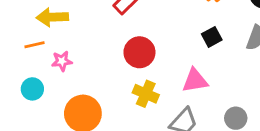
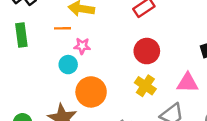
cyan circle: (32, 89) -> (68, 65), moved

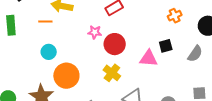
pink star: (82, 46) -> (95, 32), moved
pink triangle: (188, 83) -> (148, 58), moved

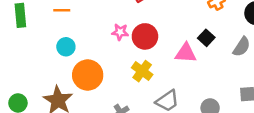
pink star: (95, 32) -> (120, 32), moved
black square: (166, 46) -> (206, 38), turned -32

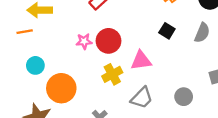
pink triangle: (186, 53) -> (141, 61), moved
yellow cross: (142, 71) -> (112, 74), turned 36

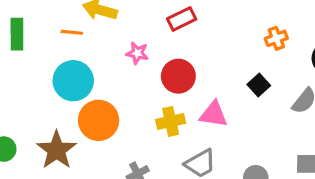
pink star: (84, 41) -> (137, 53), moved
cyan circle: (35, 65) -> (73, 81), size x1.6

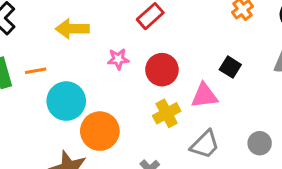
orange line: (72, 32) -> (36, 71), moved
black square: (259, 85) -> (230, 67), moved

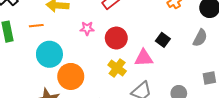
orange line: (36, 71) -> (36, 26), moved
yellow cross: (167, 113) -> (117, 68), turned -30

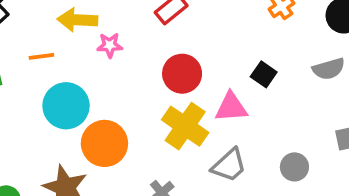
pink star: (87, 28) -> (110, 45), moved
gray semicircle: (200, 38) -> (329, 69), turned 48
yellow cross: (117, 68) -> (185, 126), size x1.4

